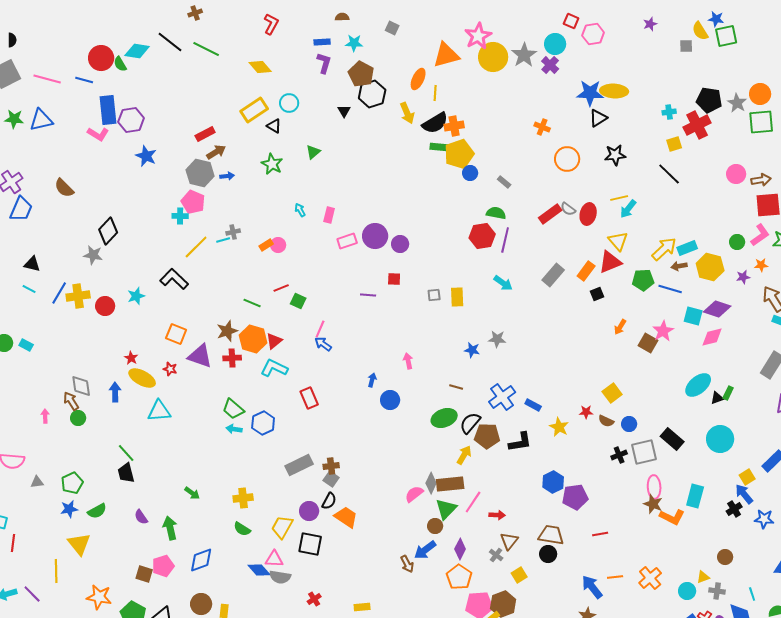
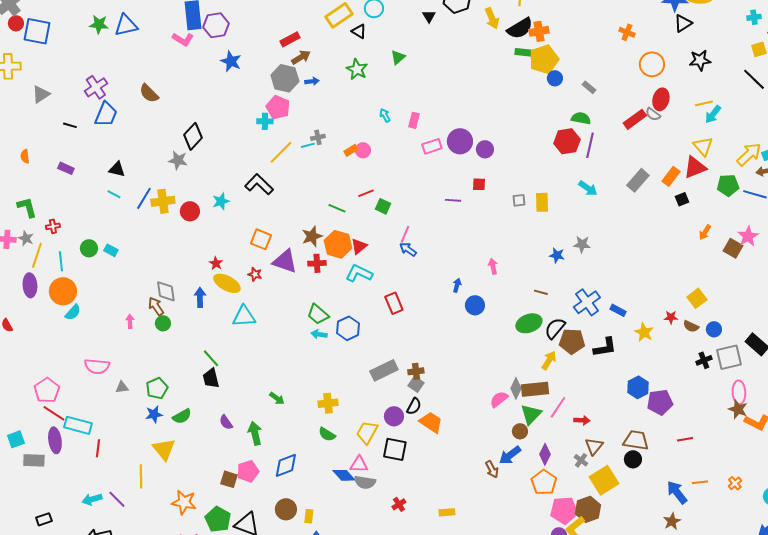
red ellipse: (588, 214) -> (661, 99), moved
yellow square: (519, 575) -> (604, 480), size x1.8
orange cross: (650, 578) -> (735, 483), size x0.6

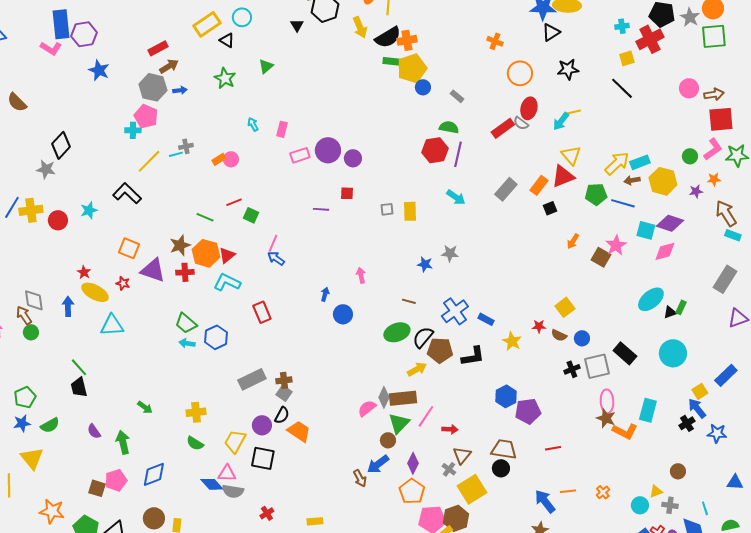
cyan arrow: (713, 114) -> (561, 121), moved
yellow arrow: (549, 360) -> (417, 369), turned 30

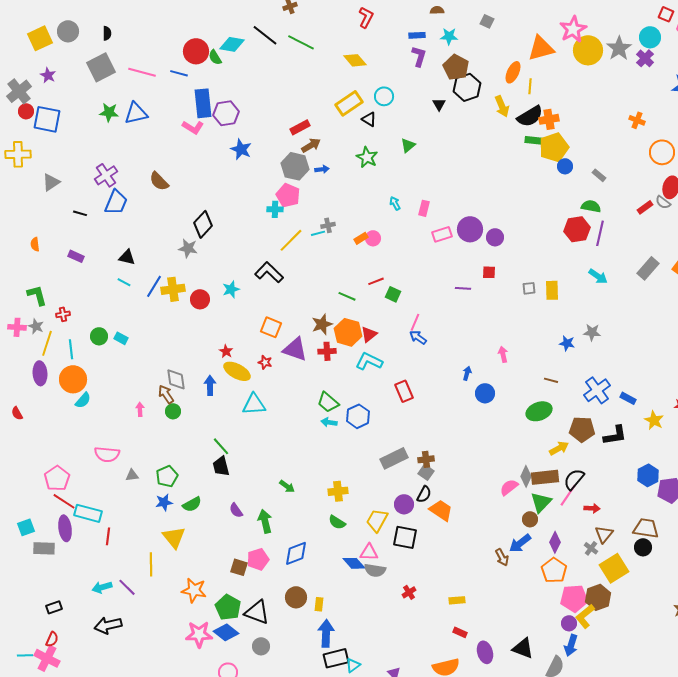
red rectangle: (503, 128) -> (645, 207), size x0.7
black semicircle: (423, 337) -> (574, 479), moved

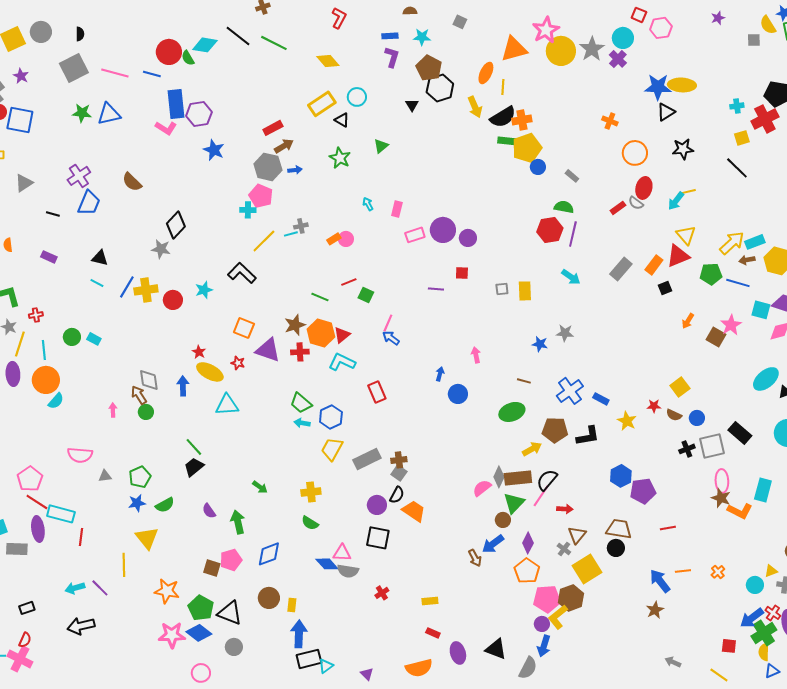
black trapezoid: (221, 466) -> (194, 467), turned 65
yellow trapezoid: (377, 520) -> (332, 449), moved

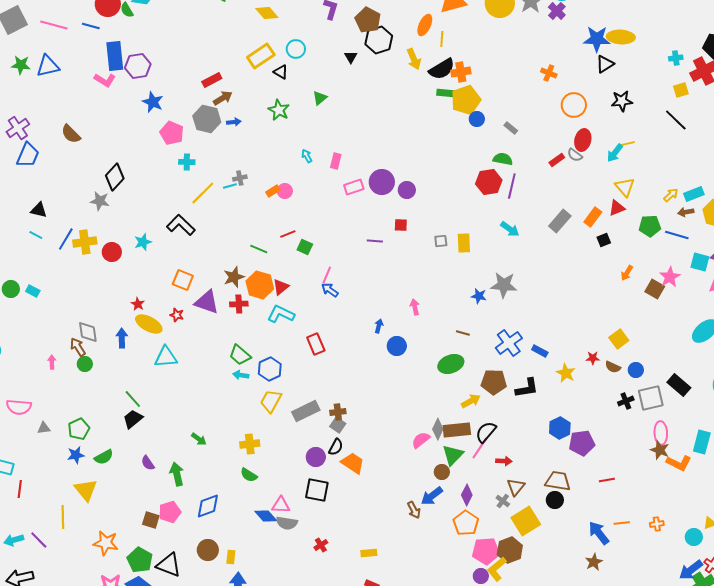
pink pentagon: (261, 196) -> (172, 133), moved
yellow arrow: (732, 243) -> (671, 195), size x0.6
red triangle: (678, 256) -> (617, 208), size x0.7
gray star: (565, 333) -> (504, 285), size x1.5
orange cross: (718, 572) -> (657, 524), turned 32

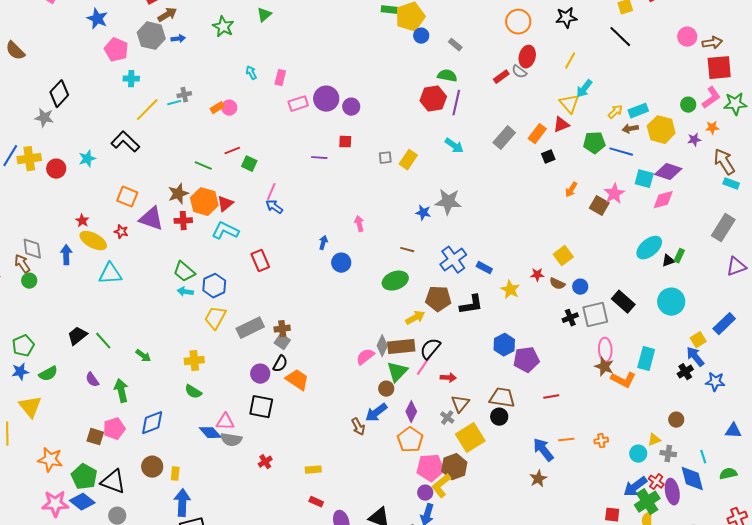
yellow line: (626, 144) -> (570, 61), turned -48
cyan arrow: (615, 153) -> (584, 89), moved
yellow rectangle: (464, 243) -> (408, 160), turned 36
green line: (133, 399) -> (103, 341), moved

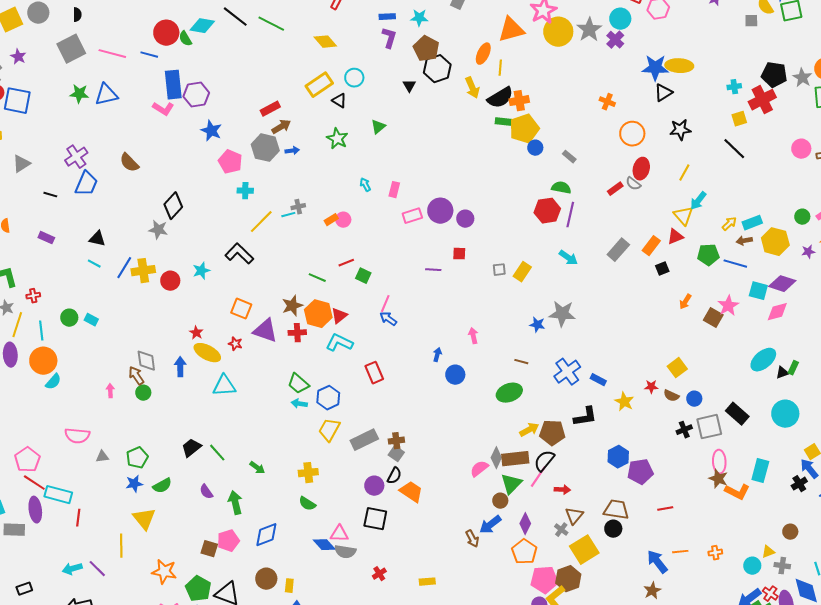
brown pentagon: (438, 299) -> (552, 433), moved

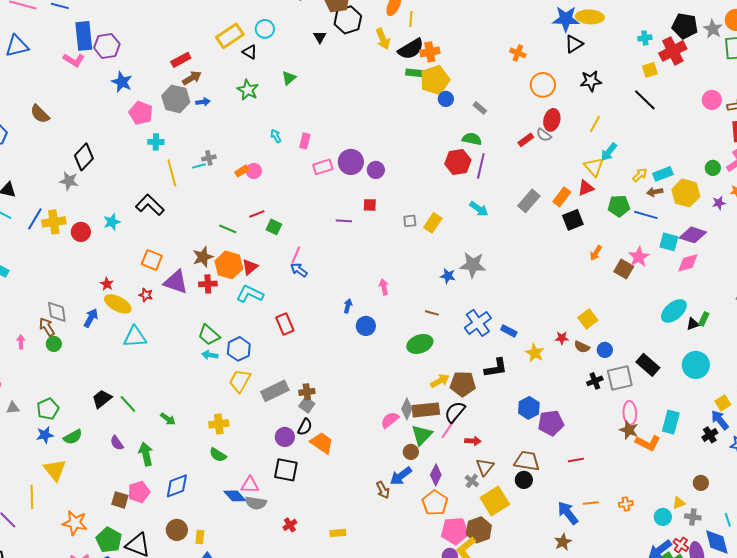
yellow line: (261, 222) -> (172, 173), turned -60
black square: (662, 269) -> (573, 220), size x1.5
blue arrow: (180, 367) -> (91, 318), turned 30

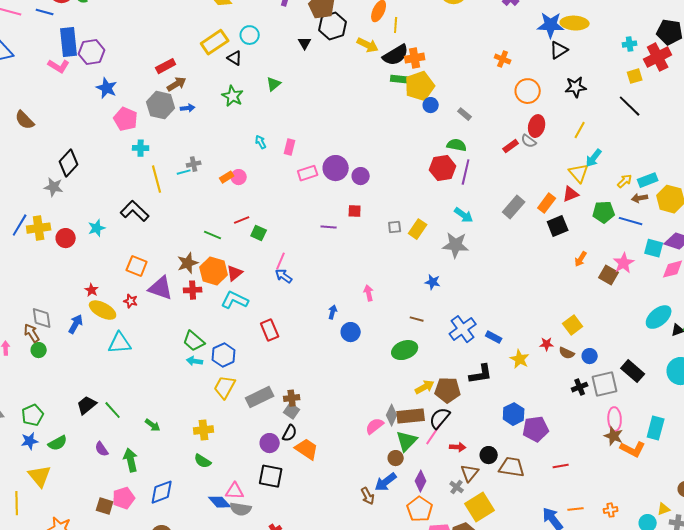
yellow arrow: (383, 39) -> (368, 45), turned -40
gray star: (473, 265) -> (456, 245), moved
black circle: (524, 480) -> (489, 455), moved

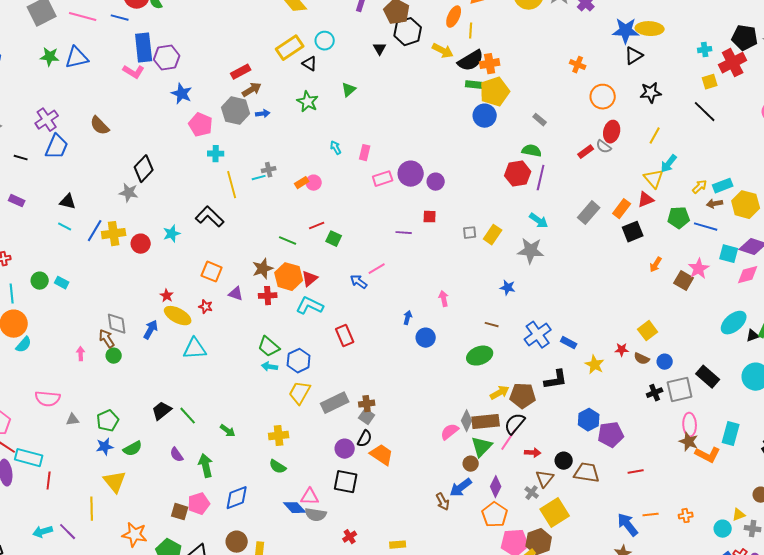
blue circle: (431, 105) -> (485, 116), moved, size x1.5
pink line: (281, 261) -> (377, 269), moved, turned 36
purple triangle: (161, 288) -> (236, 294), size x0.6

